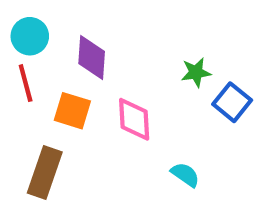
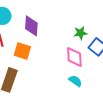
pink diamond: (134, 119) -> (74, 57), moved

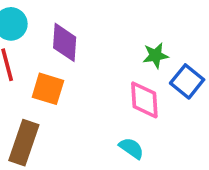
cyan semicircle: (75, 81) -> (131, 148), moved

